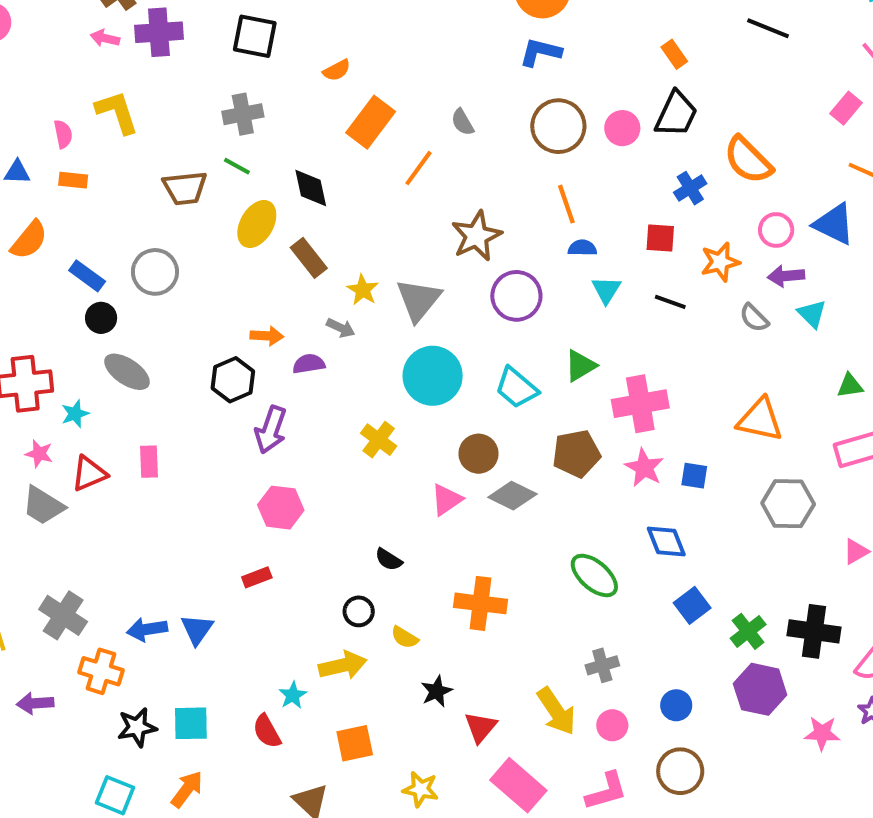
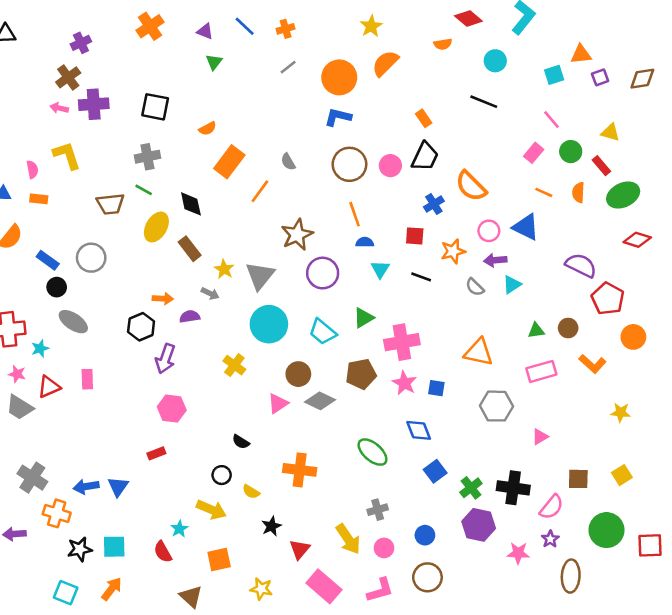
cyan triangle: (812, 314) -> (512, 285), turned 42
yellow arrow: (343, 665) -> (211, 510), turned 36

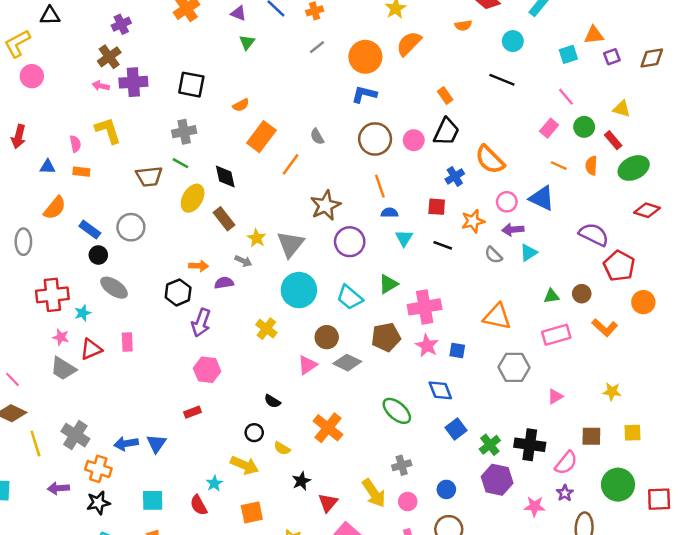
yellow star: (621, 412) -> (612, 392), moved
orange cross: (300, 470) -> (328, 428), turned 32
yellow square: (622, 475) -> (632, 433), turned 30
black star: (80, 549) -> (98, 503), moved

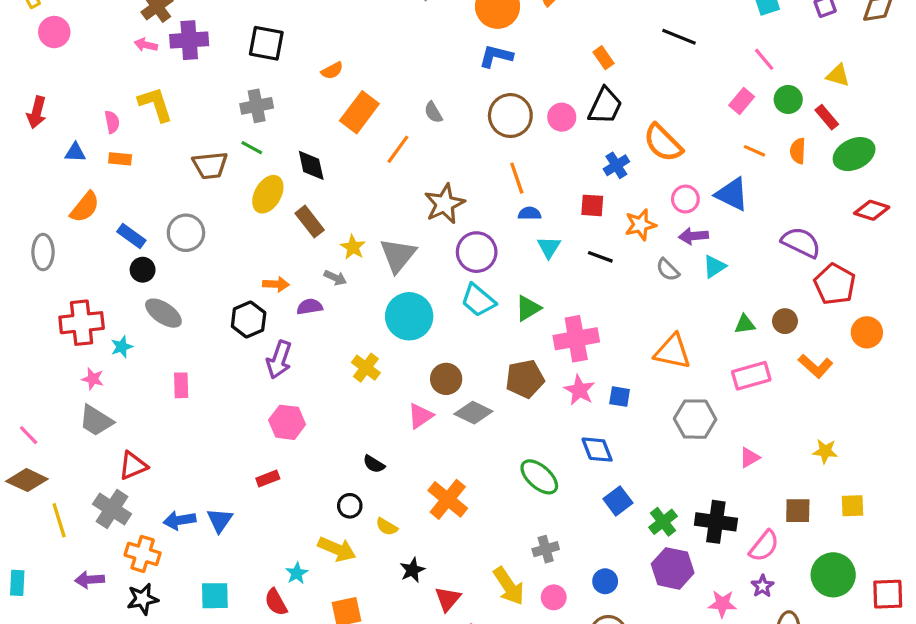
cyan trapezoid: (350, 297) -> (478, 300), moved
red triangle: (91, 349) -> (133, 466), moved

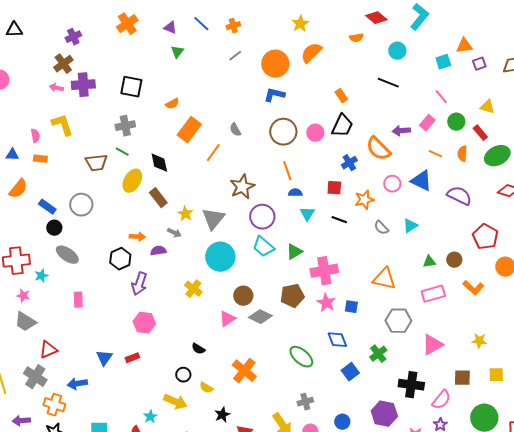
purple arrow: (693, 236) -> (401, 131), moved
purple semicircle: (801, 242) -> (459, 196), moved
pink triangle: (750, 458) -> (432, 345), size x1.6
blue triangle: (220, 520) -> (104, 358), moved
green cross: (663, 522) -> (378, 354), moved

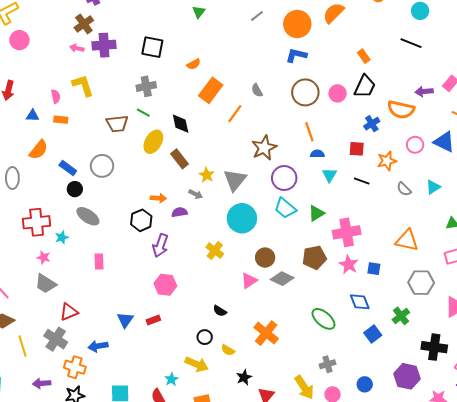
orange semicircle: (378, 149) -> (401, 110), turned -32

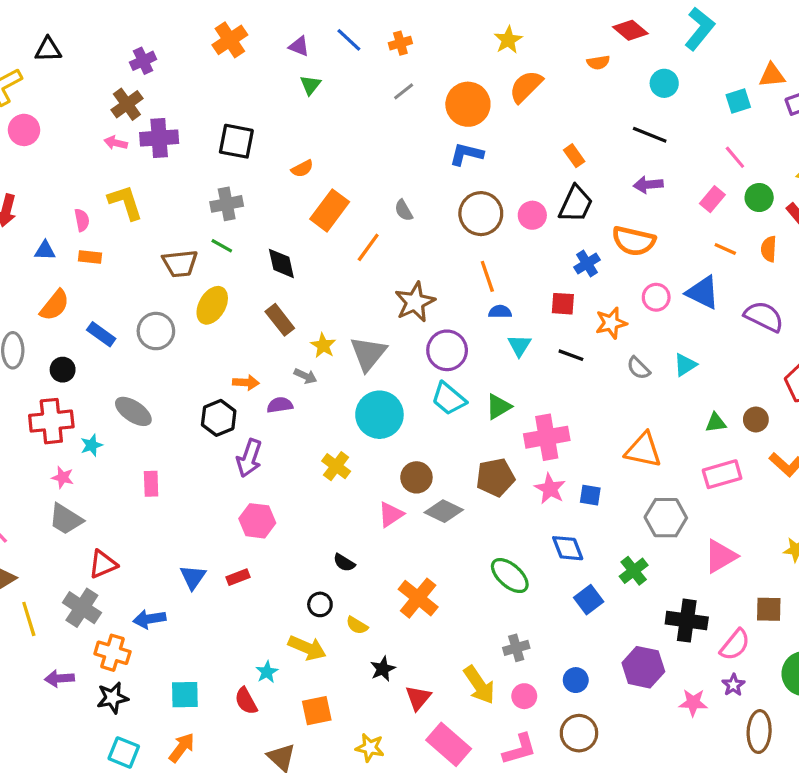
purple arrow: (424, 91) -> (648, 185), moved
yellow ellipse: (153, 142) -> (212, 305), moved
black circle: (75, 189) -> (63, 370), moved

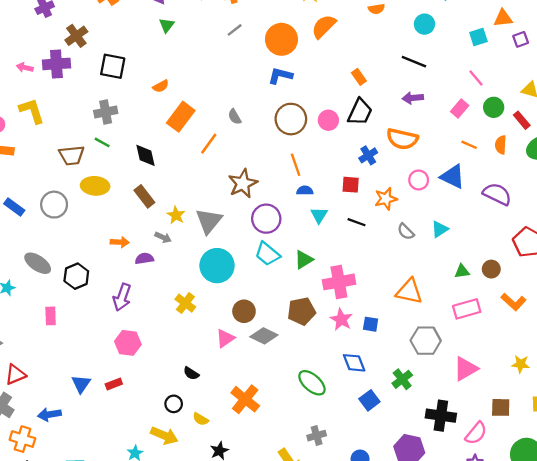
brown cross: (127, 104) -> (76, 36), moved
yellow ellipse: (212, 305) -> (95, 186), turned 64
black hexagon: (219, 418) -> (76, 276), moved

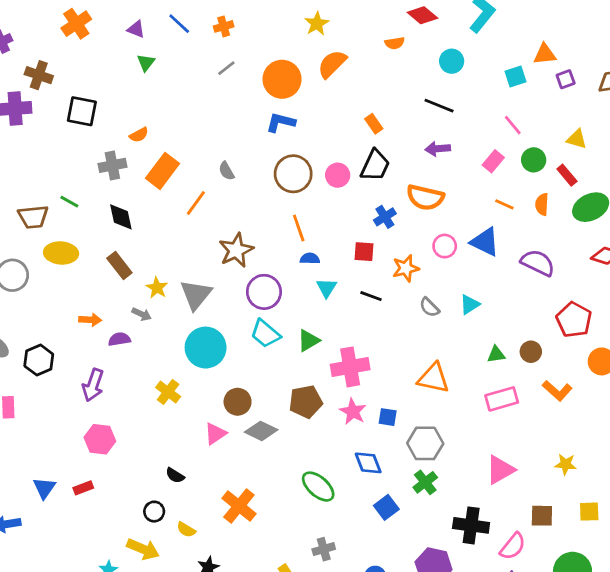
brown cross: (76, 36) -> (39, 75), turned -35
gray cross: (106, 112) -> (112, 165), moved
gray hexagon: (426, 341) -> (425, 443), moved

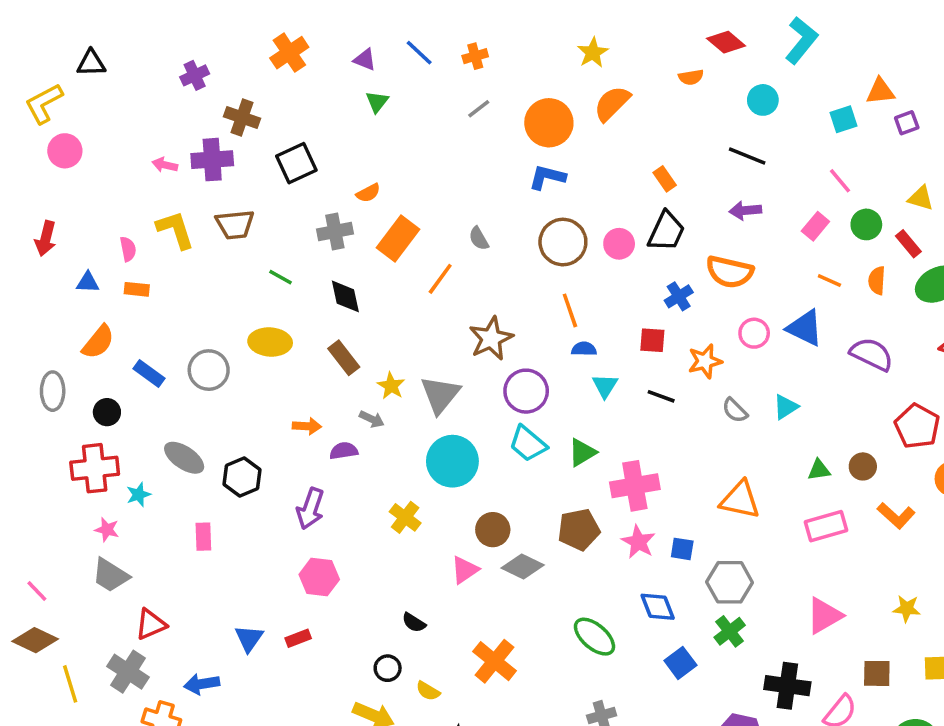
black square: (82, 111) -> (296, 163), turned -36
brown trapezoid: (33, 217) -> (235, 224), moved

